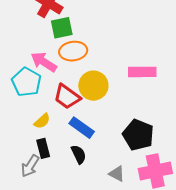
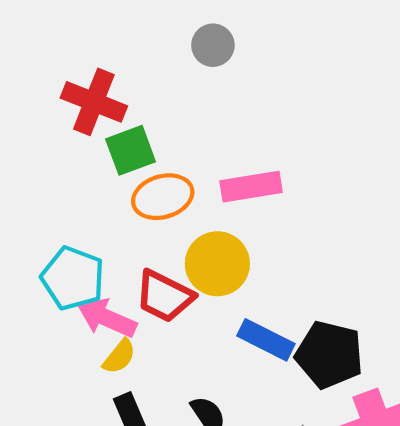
pink arrow: (44, 62) -> (107, 318), moved
pink rectangle: (142, 72) -> (251, 187), moved
blue rectangle: (82, 128) -> (266, 340), moved

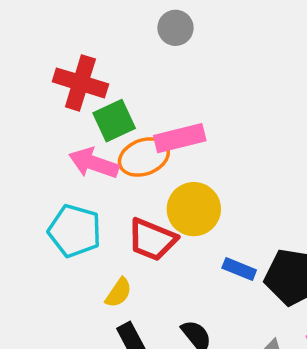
pink rectangle: (251, 187) -> (180, 138), moved
pink arrow: (107, 318) -> (94, 163), moved
blue rectangle: (266, 340) -> (239, 269), size x0.7

